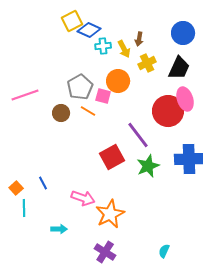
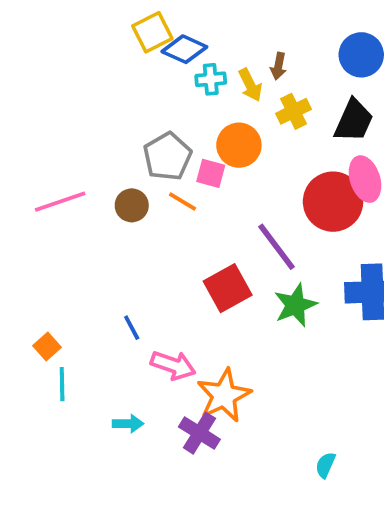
pink line: (25, 95) -> (60, 202), moved
blue line: (43, 183) -> (132, 328), moved
purple cross: (105, 252) -> (199, 433), moved

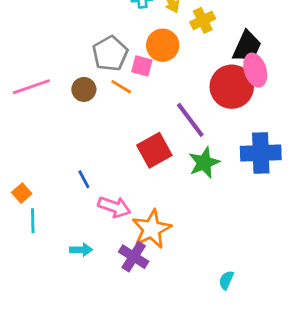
black trapezoid: (354, 121) -> (247, 47), moved

